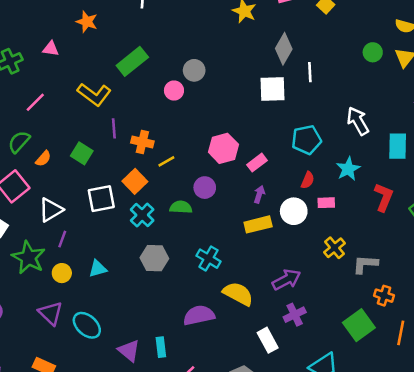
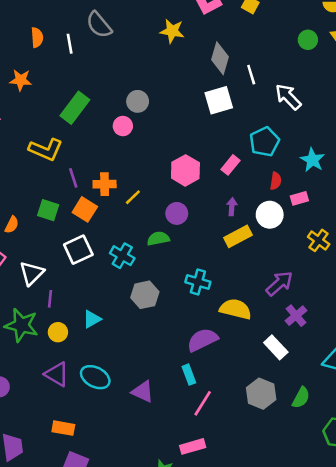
white arrow: (358, 121) -> (288, 97), moved
pink rectangle: (257, 163) -> (231, 165), moved
orange square: (135, 181) -> (85, 209), moved
cyan rectangle: (161, 347) -> (189, 375), moved

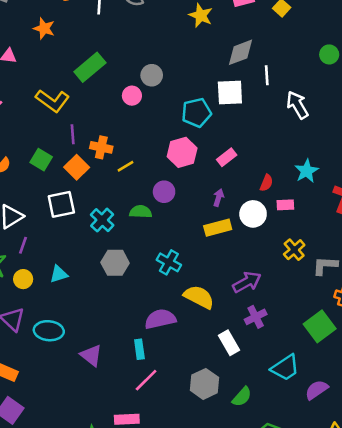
gray diamond: (220, 58) -> (241, 52), turned 40
cyan pentagon: (264, 142) -> (196, 113), moved
cyan ellipse: (95, 377) -> (49, 331), turned -36

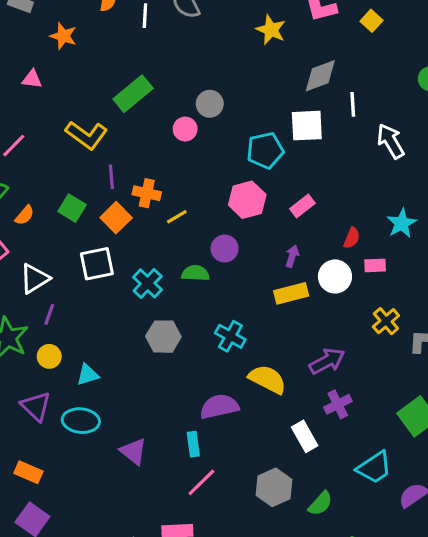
orange star: (44, 28) -> (63, 36), moved
cyan triangle: (59, 274) -> (88, 375), moved

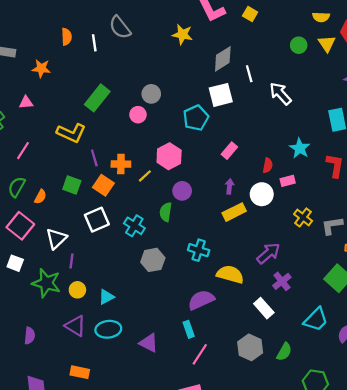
pink hexagon: (247, 200) -> (169, 156), moved
green semicircle: (195, 273) -> (166, 212), turned -72

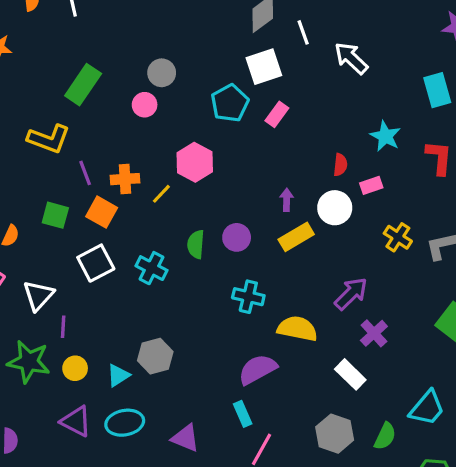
pink rectangle: (229, 151) -> (277, 114), moved
purple circle: (182, 191) -> (237, 237), moved
gray hexagon: (153, 260) -> (155, 356), moved
cyan trapezoid: (316, 319) -> (427, 408), moved

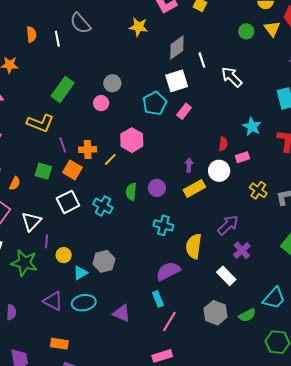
yellow semicircle: (297, 329) -> (194, 246), turned -95
yellow circle: (75, 368) -> (64, 255), moved
green semicircle: (385, 436) -> (247, 315), turned 36

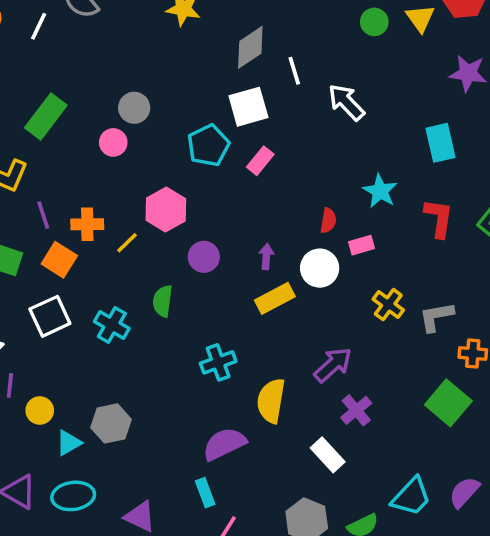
white line: (57, 39) -> (39, 26), turned 35
purple circle: (157, 188) -> (204, 257), moved
cyan cross: (163, 225) -> (218, 362), turned -36

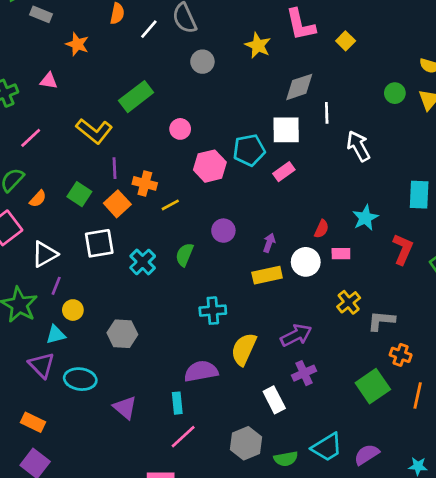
gray circle: (134, 108) -> (202, 62), moved
pink hexagon: (166, 209) -> (210, 166), moved
cyan triangle: (69, 443) -> (56, 335), moved

